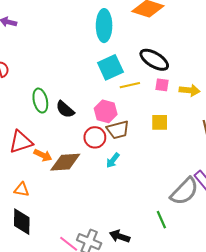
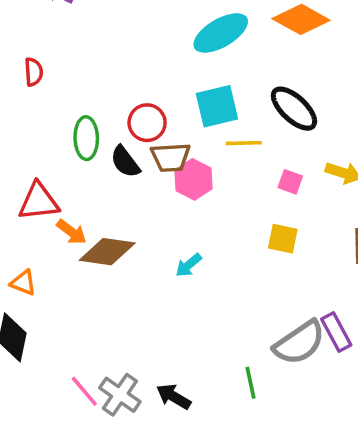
cyan ellipse: (104, 26) -> (221, 33), turned 48
pink square: (162, 85) -> (290, 182), moved
yellow square: (160, 122) -> (283, 239), moved
brown trapezoid: (118, 130) -> (171, 157), moved
red circle: (95, 137) -> (147, 123), moved

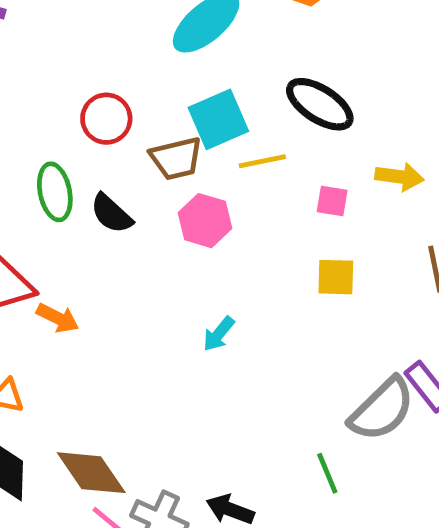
red circle: (147, 123) -> (106, 119), moved
brown trapezoid: (171, 157) -> (176, 158), moved
brown diamond: (107, 252) -> (91, 473), moved, turned 58

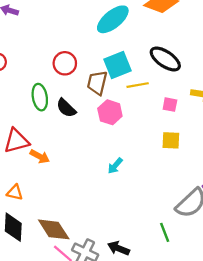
brown trapezoid: (176, 158) -> (97, 83), turned 115

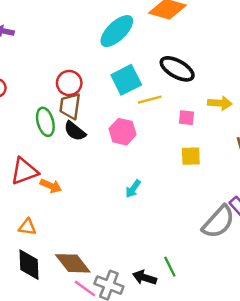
brown trapezoid: (97, 83) -> (70, 106), moved
green line: (165, 232) -> (170, 267), moved

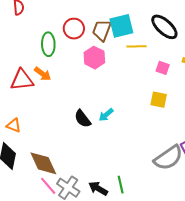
red circle: (69, 83) -> (74, 29), moved
brown trapezoid: (70, 106) -> (102, 30), moved
black semicircle: (75, 131) -> (83, 119), moved
pink hexagon: (123, 132) -> (94, 58), moved
orange arrow: (51, 186) -> (43, 74), moved

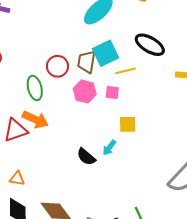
pink square: (163, 68) -> (112, 92), moved
orange arrow: (43, 74) -> (35, 120), size x1.4
yellow square: (159, 100) -> (128, 124), moved

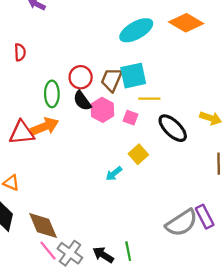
black ellipse: (150, 45) -> (173, 128), moved
orange arrow: (35, 120) -> (45, 126), turned -60
yellow square: (128, 124) -> (138, 154), turned 36
black semicircle: (86, 157) -> (82, 101), moved

